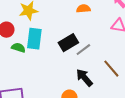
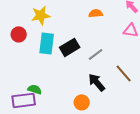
black rectangle: (68, 43) -> (70, 47), moved
green semicircle: (18, 48) -> (35, 89), moved

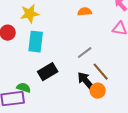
black rectangle: (70, 47) -> (48, 72), moved
brown line: (124, 73) -> (101, 72), moved
orange circle: (82, 102) -> (98, 91), moved

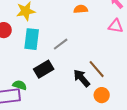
gray line: (85, 53) -> (61, 44), moved
orange circle: (98, 91) -> (102, 95), moved

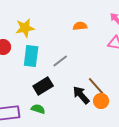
green semicircle: (20, 85) -> (38, 109), moved
orange circle: (102, 95) -> (101, 101), moved

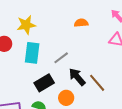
black arrow: (81, 95) -> (77, 77), moved
orange circle: (101, 101) -> (66, 98), moved

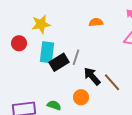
gray line: (61, 58) -> (76, 57), turned -35
black rectangle: (44, 83) -> (59, 62), moved

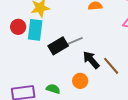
cyan rectangle: (47, 52) -> (35, 30), moved
gray line: (76, 57) -> (75, 41), turned 49

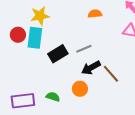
gray line: (75, 41) -> (84, 49), moved
black arrow: (91, 60) -> (91, 68), turned -78

